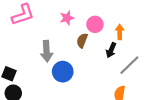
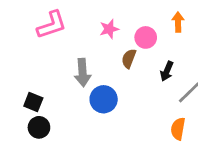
orange arrow: (120, 32) -> (178, 22), moved

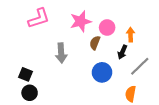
orange arrow: (178, 22) -> (131, 35), moved
pink star: (109, 29) -> (81, 21), size x1.5
blue circle: (104, 99) -> (102, 72), moved

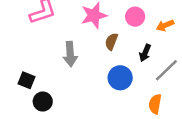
pink circle: (107, 28) -> (135, 17), moved
orange arrow: (131, 35) -> (165, 25), moved, turned -112
black circle: (30, 93) -> (43, 102), moved

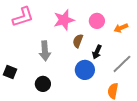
black arrow: (145, 53) -> (97, 52), moved
black circle: (43, 102) -> (43, 84), moved

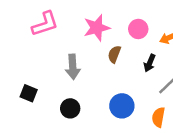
black arrow: (97, 52) -> (150, 63), moved
blue circle: (85, 70) -> (122, 106), moved

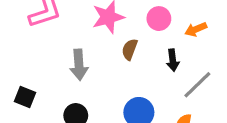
black arrow: (150, 63) -> (173, 60), turned -30

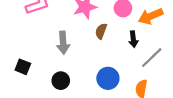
orange arrow: (196, 29) -> (151, 16), size x1.5

